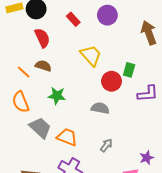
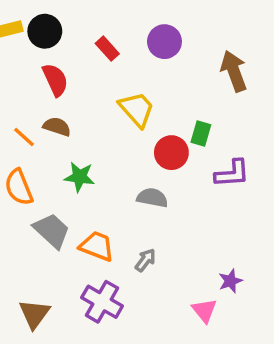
gray arrow: (106, 145) -> (145, 260), moved

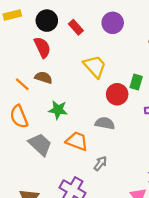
black circle: (45, 31) -> (47, 21), moved
orange trapezoid: (97, 246) -> (77, 141), moved

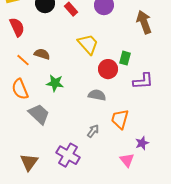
red semicircle: (42, 47) -> (17, 27), moved
orange trapezoid: (77, 141) -> (120, 119), moved, turned -95

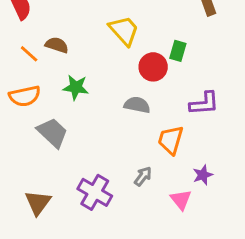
purple L-shape: (143, 81) -> (204, 103), moved
orange semicircle: (20, 89) -> (25, 96), turned -80
gray arrow: (93, 131) -> (143, 176), moved

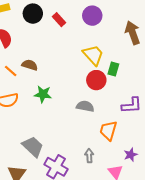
yellow trapezoid: (124, 30) -> (93, 55), moved
gray trapezoid: (52, 133) -> (33, 147), moved
gray arrow: (143, 176) -> (89, 156), turned -40

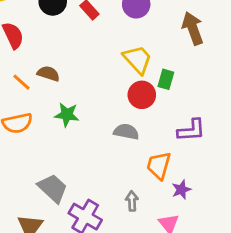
purple star: (131, 155) -> (181, 190), moved

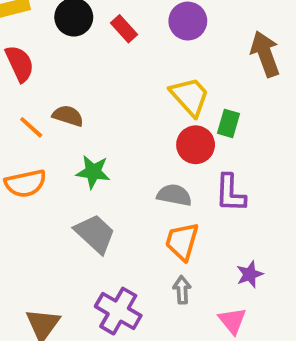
purple L-shape: (191, 130) -> (230, 193), moved, turned 96
orange trapezoid: (159, 166) -> (182, 241), moved
gray trapezoid: (53, 188) -> (95, 234), moved

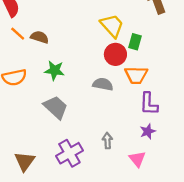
orange line: (31, 127) -> (18, 34), moved
purple L-shape: (230, 193) -> (149, 104), moved
orange trapezoid: (182, 241) -> (136, 75), moved, turned -105
purple cross: (118, 311) -> (69, 153), turned 30

